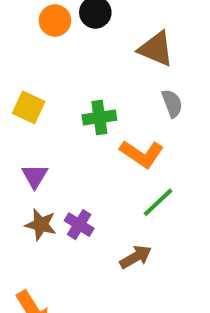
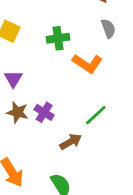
green line: (158, 202) -> (96, 115), moved
brown arrow: (136, 257) -> (71, 142), moved

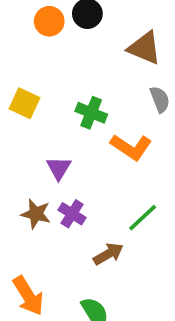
green cross: (58, 38) -> (91, 113), turned 30
purple triangle: (13, 79) -> (59, 168), moved

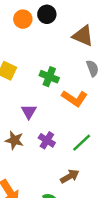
purple cross: (72, 214) -> (47, 140), moved
brown arrow: (108, 254) -> (70, 176), moved

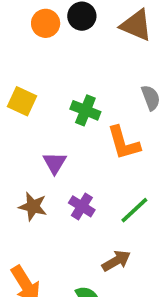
brown triangle: (83, 36) -> (136, 25), moved
orange L-shape: (74, 98) -> (124, 143), turned 40

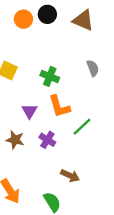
orange L-shape: (124, 143) -> (59, 106), moved
green line: (134, 210) -> (82, 127), moved
brown arrow: (116, 261) -> (70, 176), turned 54

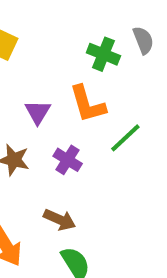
green cross: (50, 76) -> (103, 54), moved
brown arrow: (70, 176) -> (60, 220), moved

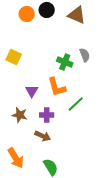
purple cross: (68, 160) -> (47, 115), turned -32
brown arrow: (60, 220) -> (43, 136), moved

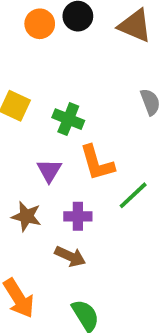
green cross: (65, 62) -> (68, 119), moved

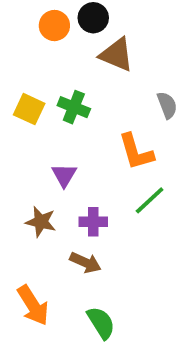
brown triangle: (135, 26) -> (117, 55), moved
green cross: (68, 119) -> (74, 107), moved
orange L-shape: (97, 163) -> (136, 152), moved

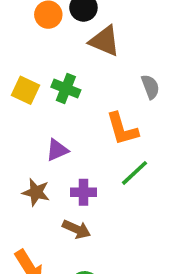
purple triangle: (64, 175) -> (57, 150), turned 35

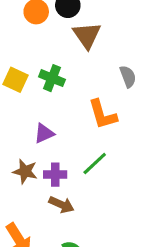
brown triangle: (105, 41) -> (87, 35), turned 32
green line: (134, 173) -> (95, 163), moved
purple cross: (83, 192) -> (55, 175), moved

